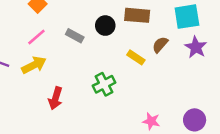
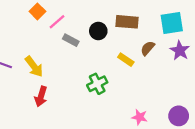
pink line: (36, 37) -> (57, 22), moved
yellow arrow: (34, 65) -> (34, 67), turned 80
red arrow: (56, 98) -> (41, 96), moved

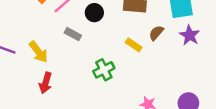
black circle: (98, 31) -> (94, 13), moved
gray rectangle: (71, 40) -> (73, 34), moved

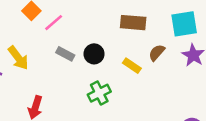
black circle: (94, 13) -> (94, 54), moved
yellow arrow: (38, 52) -> (18, 58), moved

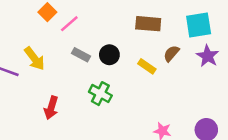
green cross: (99, 93) -> (100, 94), moved, turned -35

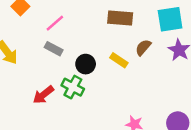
pink line: (69, 24) -> (55, 23), moved
black circle: (109, 55) -> (86, 64), moved
red arrow: (51, 108) -> (43, 95), moved, turned 35

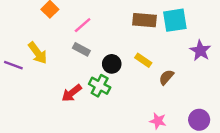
cyan square: (170, 19) -> (175, 20), moved
brown semicircle: (143, 47) -> (166, 77), moved

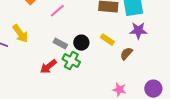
gray rectangle: (81, 49) -> (60, 44), moved
purple star: (200, 51) -> (138, 31), moved, turned -30

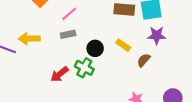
yellow arrow: (20, 34) -> (29, 39), turned 126
gray rectangle: (60, 44) -> (68, 34), moved, turned -40

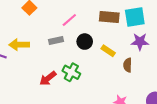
pink line: (69, 14) -> (69, 20), moved
black circle: (95, 48) -> (85, 42), moved
brown semicircle: (144, 60) -> (128, 65), turned -40

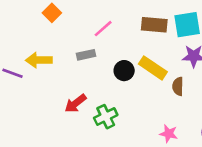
black circle: (85, 42) -> (124, 71), moved
yellow rectangle: (108, 51) -> (153, 68), size x1.5
green cross: (71, 72) -> (106, 117), moved, turned 36

